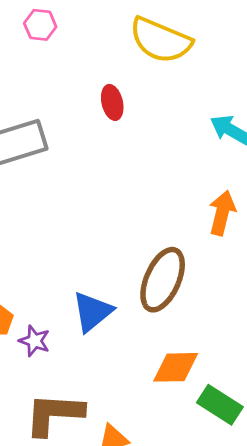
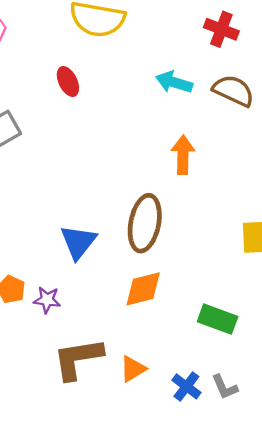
blue triangle: (92, 312) -> (78, 242), moved
orange diamond: (176, 367) -> (143, 289), moved

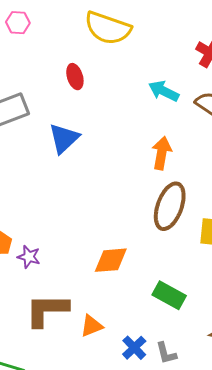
brown ellipse: (145, 223) -> (170, 206), moved
blue triangle: (78, 242) -> (64, 138), moved

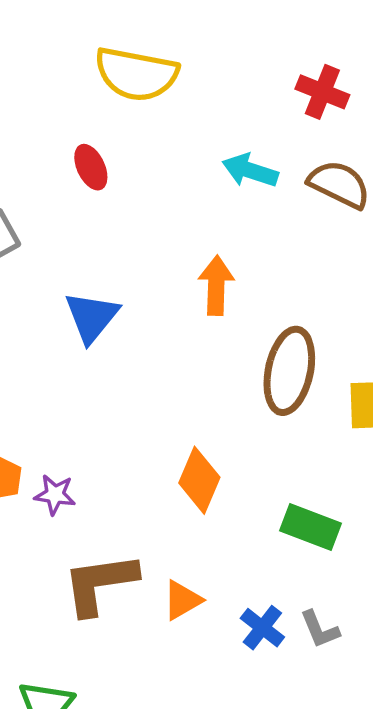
blue triangle: (64, 138) -> (92, 317), moved
orange arrow: (162, 153) -> (216, 285), moved
orange diamond: (111, 260) -> (199, 480), turned -54

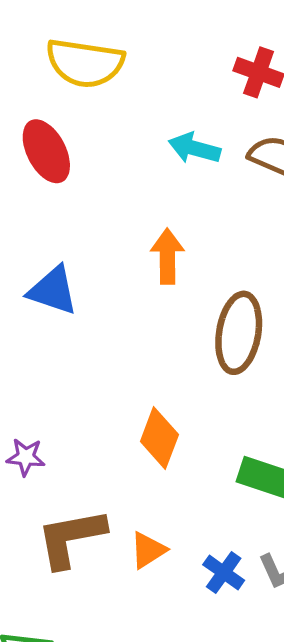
red ellipse: (91, 167) -> (46, 151), size x1.5
blue triangle: (92, 317) -> (53, 290), turned -48

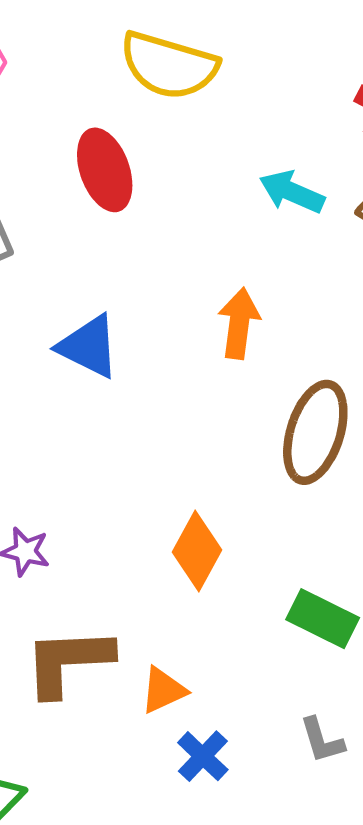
blue cross: (224, 572) -> (203, 756), moved

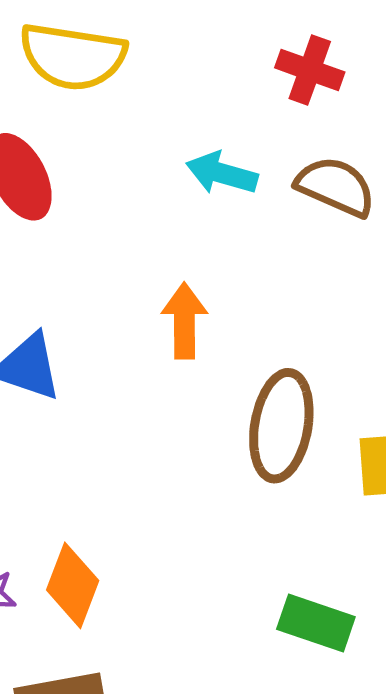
orange diamond: (197, 551) -> (73, 585), moved

